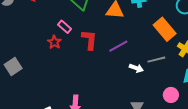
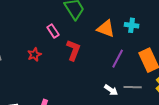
red star: (54, 42) -> (34, 55), moved
purple line: (118, 46) -> (118, 59), moved, turned -48

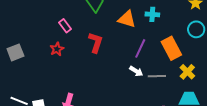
pink rectangle: (53, 31) -> (65, 26), moved
white arrow: (111, 90) -> (136, 71), moved

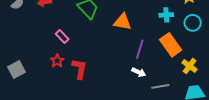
cyan cross: (152, 14) -> (166, 15), moved
red L-shape: (96, 42) -> (80, 69), moved
gray line: (157, 76) -> (160, 86), moved

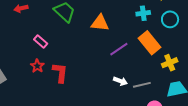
purple line: (140, 49) -> (119, 49), turned 42
yellow cross: (189, 66) -> (170, 63), turned 35
white arrow: (139, 72) -> (120, 81), moved

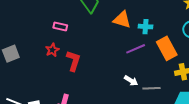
cyan cross: (143, 13) -> (146, 27), moved
pink rectangle: (41, 41) -> (60, 27), turned -40

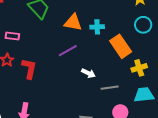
purple line: (136, 49) -> (68, 51), moved
white arrow: (131, 81) -> (88, 73), moved

